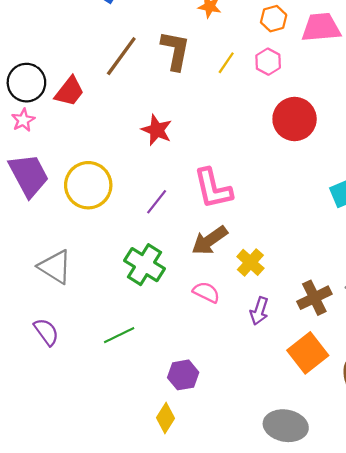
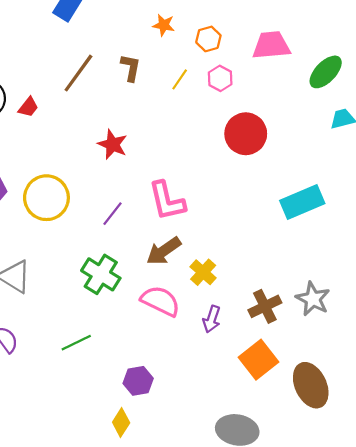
orange hexagon: (274, 19) -> (208, 39), moved
brown L-shape: (175, 51) -> (131, 68), size x0.7
red trapezoid: (69, 91) -> (28, 107), size x0.7
pink semicircle: (206, 292) -> (160, 301), size x1.5

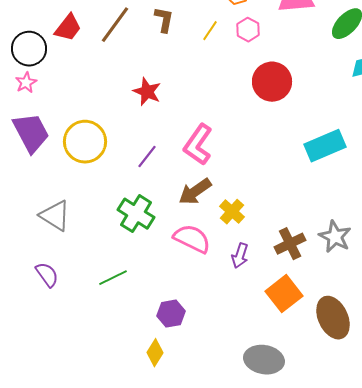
red trapezoid: (28, 107) -> (68, 28), moved, size x1.4
pink L-shape: (167, 201) -> (198, 145), turned 48

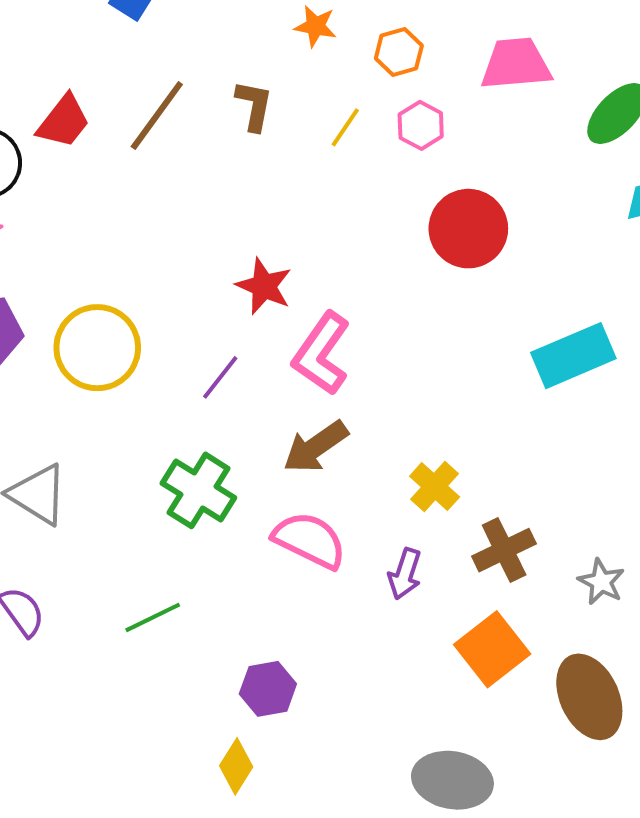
red star: (147, 92) -> (264, 286), moved
yellow cross: (232, 212) -> (435, 487), moved
gray star: (335, 237) -> (601, 582), moved, size x0.7

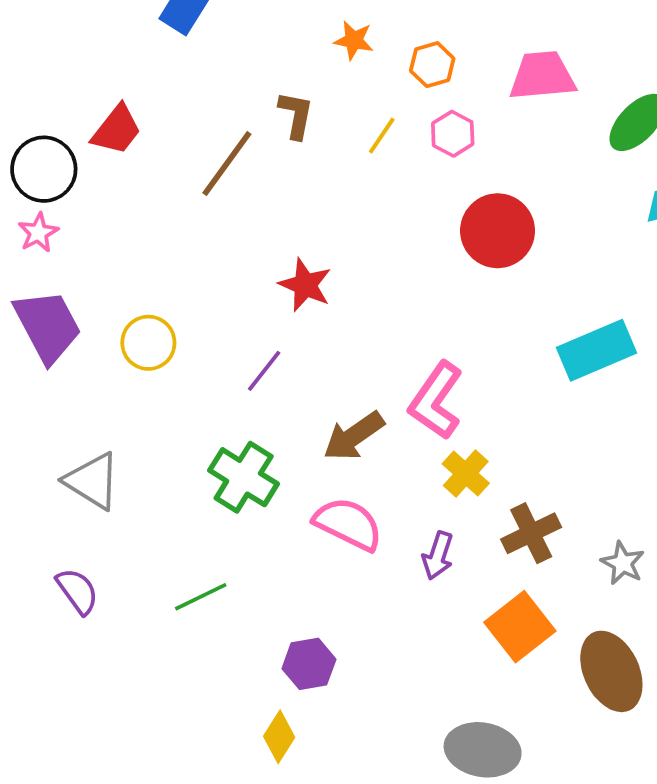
brown line: (157, 115) -> (227, 164), moved
yellow circle: (97, 348) -> (148, 343), size x0.7
pink L-shape: (321, 354) -> (436, 401), moved

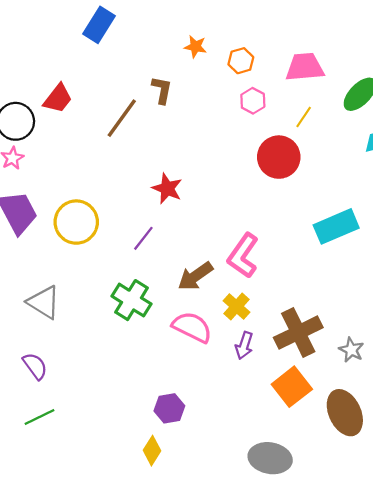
yellow line: (382, 136) -> (304, 117), moved
yellow circle: (148, 343) -> (76, 222), size x1.4
yellow cross: (466, 473) -> (237, 307), moved
brown cross: (531, 533) -> (298, 333), size x1.4
green line: (201, 597) -> (39, 417), moved

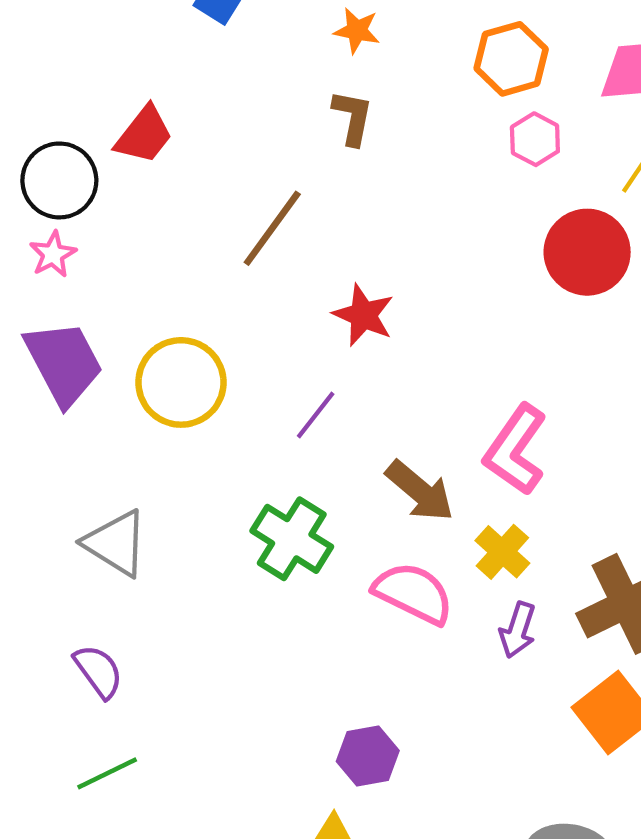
orange star: (195, 47) -> (357, 31), moved
orange hexagon: (241, 61) -> (511, 59), size x1.4
brown line: (122, 118) -> (272, 228), moved
brown arrow: (195, 276) -> (420, 491), turned -105

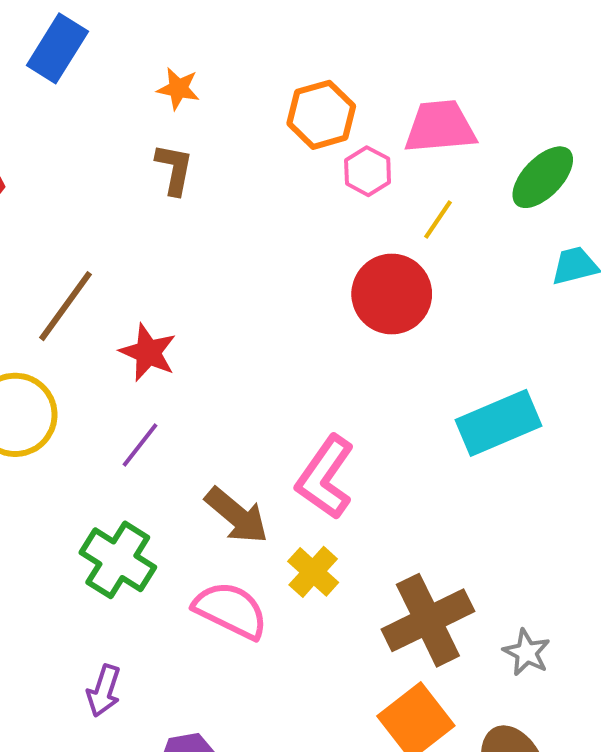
pink hexagon: (535, 139) -> (368, 171), moved
brown line: (272, 228) -> (65, 306), moved
red star: (363, 315) -> (148, 352), moved
purple arrow: (518, 630) -> (104, 691), moved

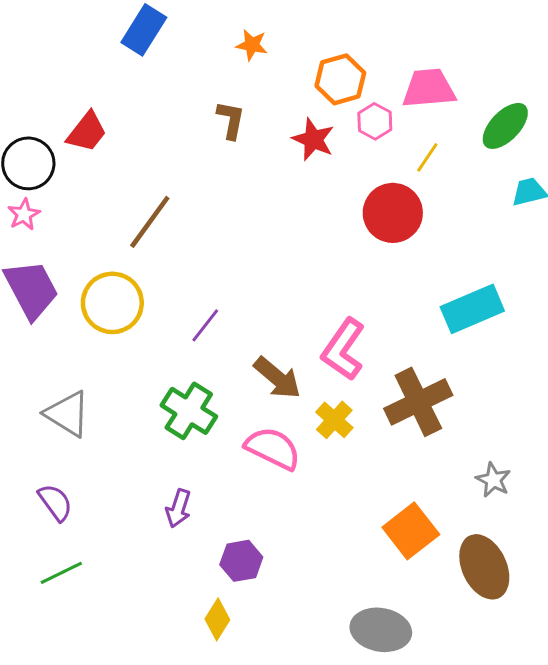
orange star: (178, 89) -> (252, 45), moved
red star: (148, 352) -> (313, 139), moved
brown cross: (428, 620) -> (418, 402), moved

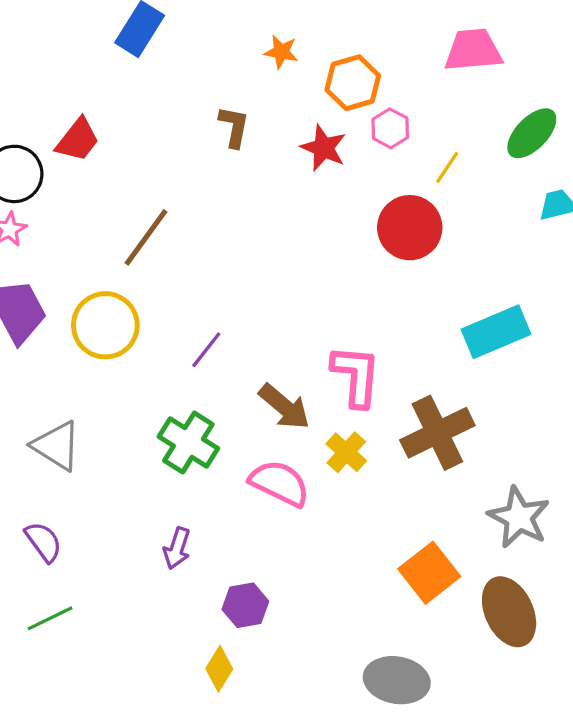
orange star: (252, 45) -> (281, 52), moved
pink trapezoid: (429, 88) -> (473, 50), moved
pink L-shape: (343, 349) -> (356, 376), turned 150
gray star: (493, 480) -> (519, 517), size x1.6

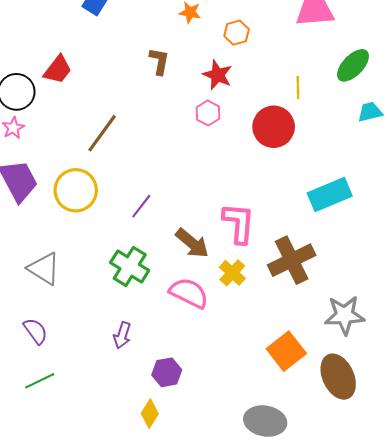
orange hexagon: (353, 83) -> (237, 33), size x0.7
pink hexagon: (390, 128) -> (208, 113), moved
yellow line: (447, 167) -> (298, 88), turned -35
gray star: (519, 517) -> (345, 315), turned -30

